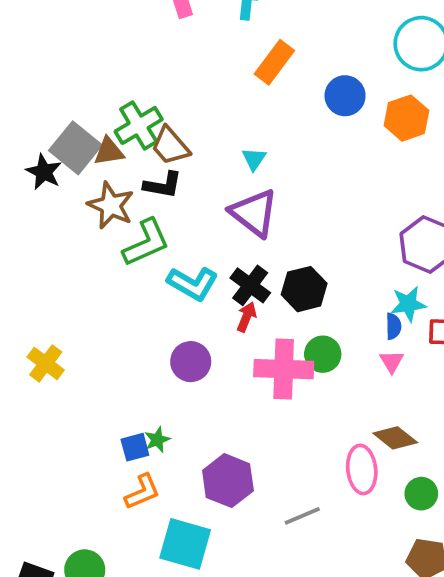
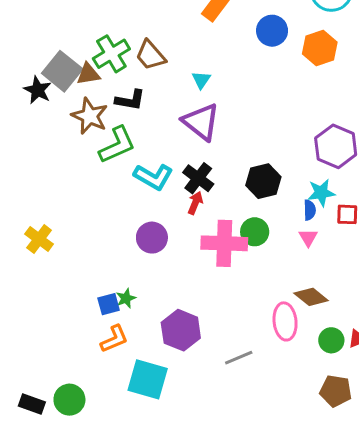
brown trapezoid: (170, 146) -> (150, 55), moved
black hexagon: (304, 289) -> (263, 181), moved

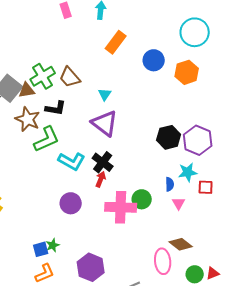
black hexagon: (263, 181) -> (169, 137), moved
blue semicircle: (310, 210) -> (170, 184), moved

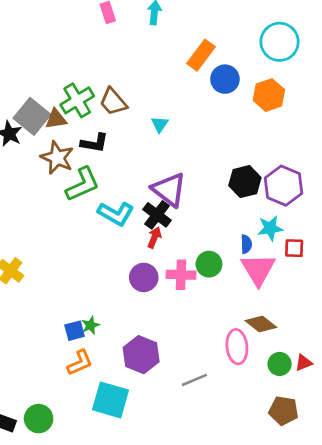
orange rectangle: (116, 42) -> (201, 55), moved
purple triangle: (105, 123) -> (169, 190), moved
purple circle: (71, 203) -> (144, 277), moved
pink triangle: (179, 203) -> (258, 269), size x2.0
pink cross: (121, 207) -> (181, 275), size x0.7

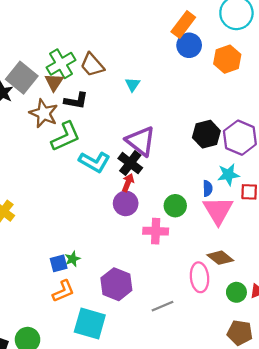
orange rectangle: (201, 55) -> (183, 24), moved
brown triangle: (56, 119) -> (54, 82), moved, turned -48
pink cross: (181, 275) -> (156, 231), moved
purple circle: (144, 277) -> (126, 203), moved

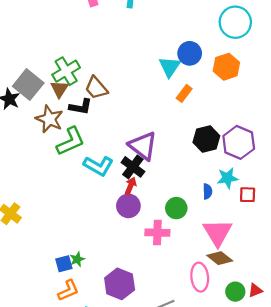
orange rectangle: (183, 24) -> (184, 93), moved, size x0.7
brown trapezoid: (92, 65) -> (96, 88), moved
cyan triangle: (133, 85) -> (170, 67), moved, size x1.5
pink triangle: (218, 210) -> (217, 233), moved

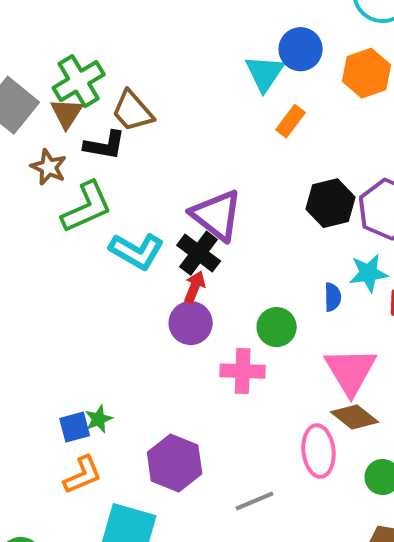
brown star: (49, 119) -> (49, 167), size x0.7

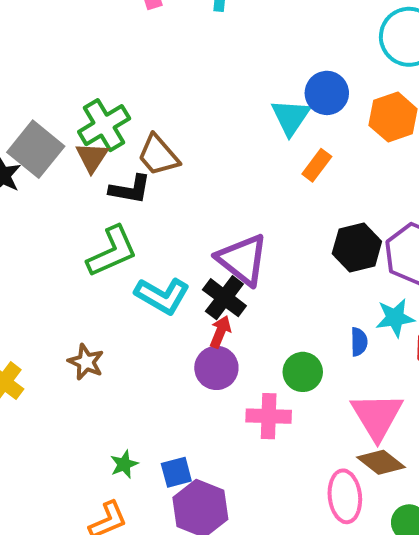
brown star: (49, 167) -> (86, 362), moved
blue square: (75, 427) -> (176, 472), moved

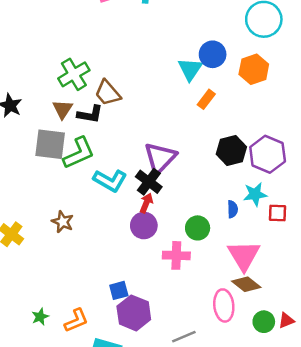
gray square: (36, 149) -> (50, 144), moved, turned -32
brown triangle: (92, 157) -> (63, 109), moved
purple triangle: (243, 260) -> (160, 158), turned 36
green star: (124, 464) -> (40, 317), moved

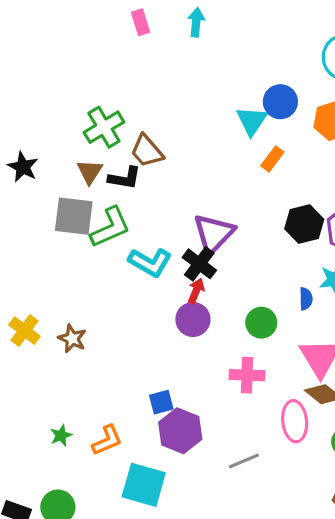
brown star: (63, 222) -> (72, 339), moved
pink cross: (176, 255) -> (247, 375), moved

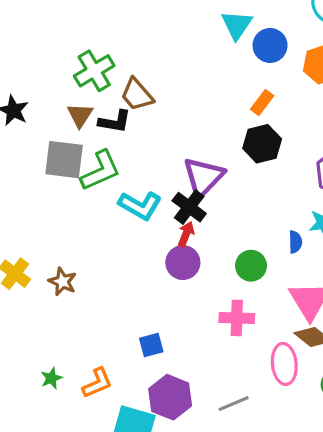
cyan triangle: (252, 121) -> (237, 25), moved
black hexagon: (304, 224) -> (262, 144), moved
purple hexagon: (180, 431) -> (170, 397), moved

